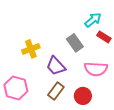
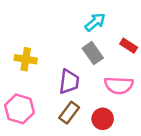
cyan arrow: (93, 20) -> (95, 22), moved
yellow cross: (31, 49) -> (26, 59), moved, turned 30
purple trapezoid: (56, 66) -> (69, 82), turned -130

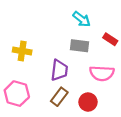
cyan arrow: (95, 22) -> (82, 19), turned 78
gray rectangle: (93, 53) -> (80, 46), turned -48

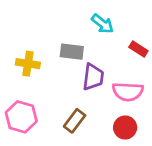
gray rectangle: (80, 46) -> (72, 52), moved
purple trapezoid: (59, 70) -> (93, 77), moved
red circle: (88, 102) -> (125, 128), moved

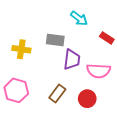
red circle: (125, 128) -> (87, 99), moved

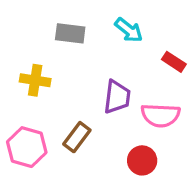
gray rectangle: (55, 40) -> (70, 33), moved
brown rectangle: (57, 94) -> (77, 137), moved

